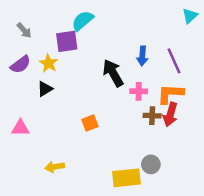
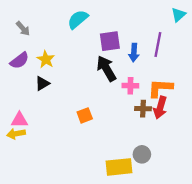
purple square: (67, 41) -> (110, 41), moved
purple line: (174, 61) -> (158, 45), moved, turned 35
yellow arrow: (55, 167) -> (16, 134), moved

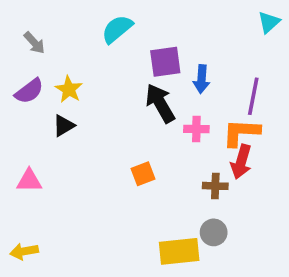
purple line: (158, 45) -> (253, 96), moved
brown cross: (143, 109) -> (215, 186), moved
orange square: (85, 115) -> (143, 174), moved
yellow arrow: (16, 134) -> (24, 251), moved

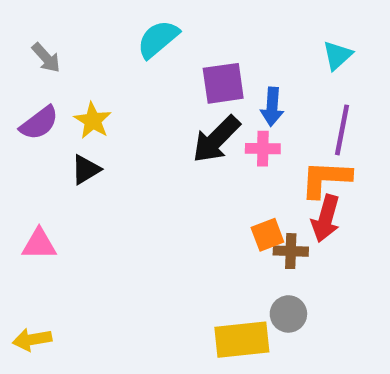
cyan triangle: (269, 22) -> (337, 55), moved
black arrow: (160, 103) -> (216, 139), turned -105
pink cross: (196, 129) -> (263, 149), moved
orange square: (143, 174) -> (267, 235), moved

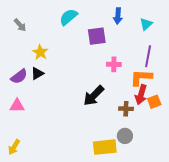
blue arrow: (272, 107) -> (118, 16), moved
purple semicircle: (39, 123) -> (19, 76), moved
black arrow: (216, 139) -> (94, 96), moved
orange square: (267, 235) -> (154, 102), moved
yellow arrow: (32, 340) -> (14, 147), turned -49

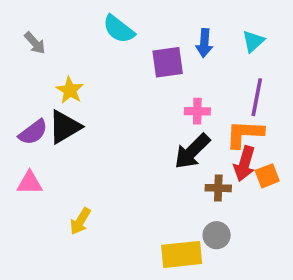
blue arrow: (118, 16) -> (204, 43), moved
cyan semicircle: (68, 17) -> (119, 29), turned -102
black triangle: (37, 73) -> (65, 127), size x1.5
black arrow: (94, 96) -> (192, 151), moved
yellow arrow: (14, 147) -> (80, 221), moved

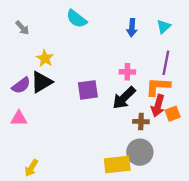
purple square: (168, 62) -> (88, 90), moved
yellow arrow: (80, 221) -> (31, 168), moved
gray circle: (217, 235) -> (140, 152), size x1.5

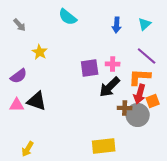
purple line: (166, 63) -> (147, 56), turned -60
black triangle: (41, 82) -> (37, 101), moved, turned 50
purple square: (88, 90) -> (90, 68), moved
gray circle: (140, 152) -> (138, 115), moved

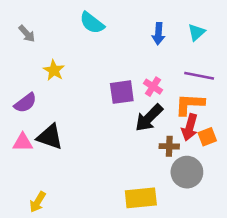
purple line: (147, 56) -> (199, 76), turned -30
pink cross: (113, 64) -> (153, 87), turned 32
gray circle: (138, 115) -> (187, 172), moved

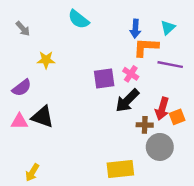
yellow star: (54, 70) -> (46, 60), turned -30
orange L-shape: (190, 104) -> (146, 47), moved

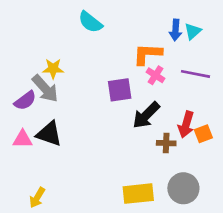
gray arrow: (23, 29) -> (45, 89), moved, size x1.6
blue arrow: (135, 29) -> (175, 30), moved
orange L-shape: (146, 47) -> (148, 54), moved
pink cross: (131, 74) -> (156, 75), moved
gray circle: (160, 147) -> (183, 188), moved

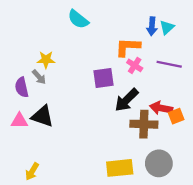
gray arrow: (45, 89) -> (39, 77), size x0.6
purple semicircle: (25, 101) -> (22, 87), turned 114
red arrow: (186, 124) -> (161, 108), turned 85
brown cross: (166, 143) -> (144, 124), size x1.6

